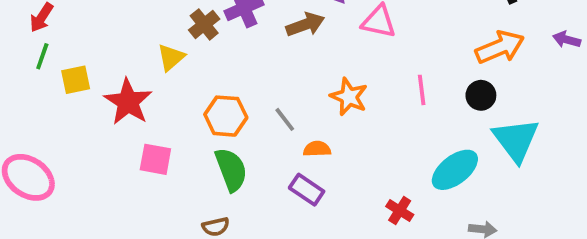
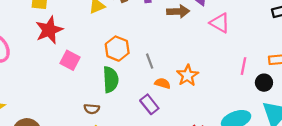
pink line: (422, 90) -> (243, 66), moved
orange star: (349, 97) -> (188, 75), moved
red star: (128, 102) -> (49, 30), moved

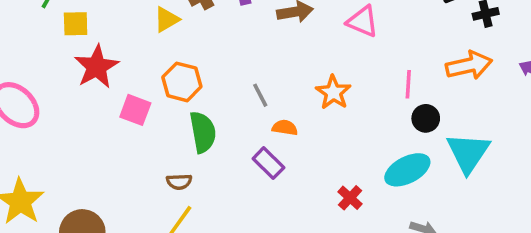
orange hexagon: (117, 49) -> (182, 82), moved
orange star: (188, 75) -> (333, 92), moved
black circle: (264, 83) -> (426, 118), moved

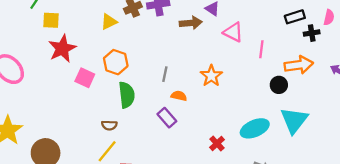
pink line: (408, 84) -> (261, 49), moved
gray line: (260, 95) -> (165, 74), turned 35
black circle: (426, 118) -> (279, 85), moved

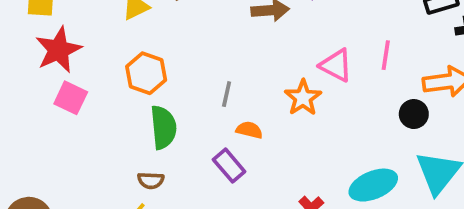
pink triangle: (233, 32) -> (336, 65), moved
pink square: (85, 78) -> (71, 98), moved
brown semicircle: (109, 125) -> (151, 180), moved

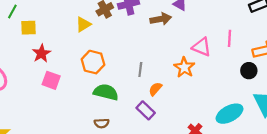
red star: (58, 50) -> (41, 53), size x0.7
green semicircle: (163, 127) -> (106, 92), turned -65
orange semicircle: (249, 130) -> (155, 89), turned -56

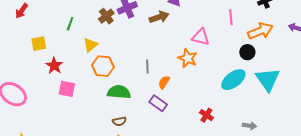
green line: (12, 11) -> (70, 24), moved
yellow triangle: (83, 24) -> (90, 45), moved
pink line: (229, 38) -> (231, 17), moved
cyan ellipse: (229, 114) -> (233, 80), moved

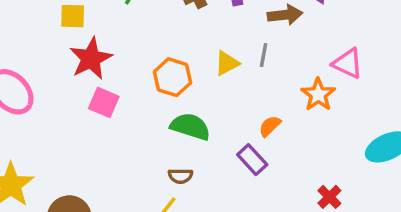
yellow triangle: (90, 45) -> (227, 63), moved
red star: (54, 66) -> (91, 59), size x1.4
gray line: (147, 66) -> (264, 55), moved

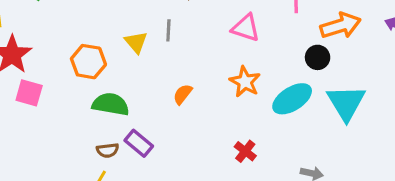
yellow triangle: (227, 63) -> (136, 42), turned -35
orange star: (318, 94) -> (245, 82), moved
purple rectangle: (252, 160) -> (139, 143), moved

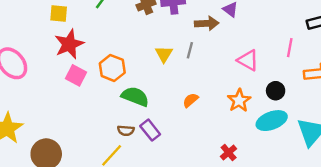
black circle: (318, 57) -> (276, 91), moved
orange hexagon: (88, 62) -> (112, 68), moved

